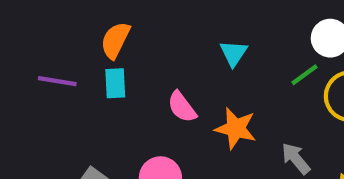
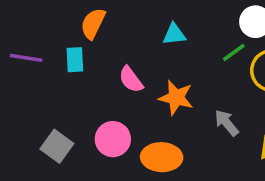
orange semicircle: (115, 40) -> (93, 24), moved
cyan triangle: (234, 53) -> (174, 34), turned 50

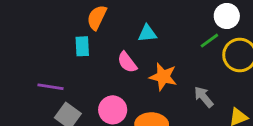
cyan triangle: (174, 34) -> (147, 33), moved
purple line: (26, 58) -> (51, 87), moved

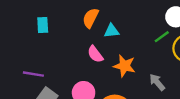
orange semicircle: (97, 17) -> (91, 18), moved
cyan rectangle: (82, 46) -> (43, 25), moved

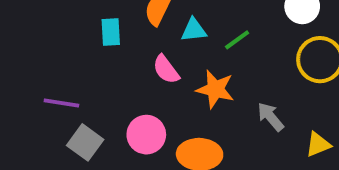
cyan rectangle: (43, 25) -> (111, 32), moved
green line: (162, 37) -> (237, 40), moved

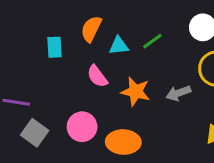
green line: (237, 40) -> (152, 41), moved
gray arrow: (271, 117) -> (178, 93), moved, turned -70

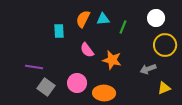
green line: (152, 41) -> (123, 27), turned -32
cyan triangle: (119, 46) -> (103, 19), moved
gray arrow: (178, 93) -> (148, 69), moved

